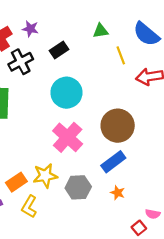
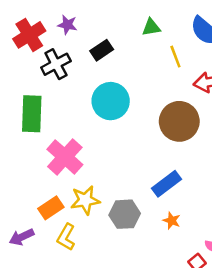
brown circle: (118, 126) -> (179, 121), moved
pink cross: (68, 137) -> (65, 157), moved

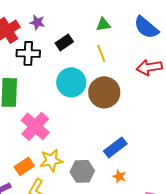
yellow line: (175, 57) -> (101, 53), moved
black cross: (56, 64) -> (28, 53), turned 30
brown circle: (179, 121) -> (104, 92), moved

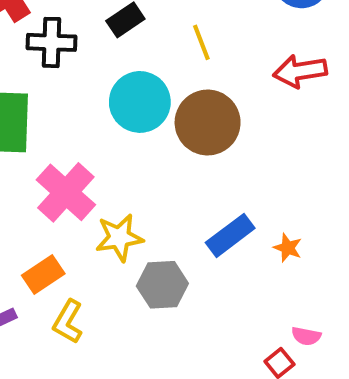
yellow star: (51, 160) -> (119, 238), moved
orange star: (119, 176) -> (288, 248), moved

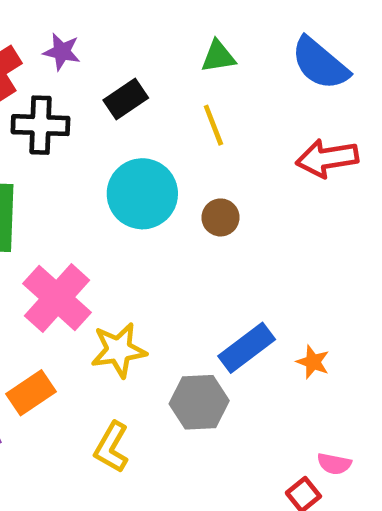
brown circle: (208, 123) -> (221, 217), size x0.5
gray hexagon: (162, 285) -> (199, 402), moved
yellow L-shape: (68, 322) -> (112, 447), moved

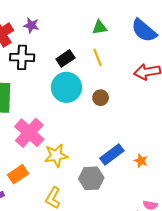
black rectangle: (126, 99) -> (65, 58), moved

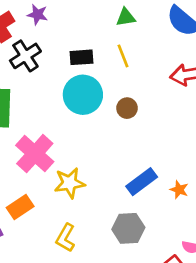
black cross: (22, 57) -> (25, 56), turned -35
black rectangle: (65, 58) -> (82, 57), turned 30
gray hexagon: (91, 178) -> (128, 228), moved

